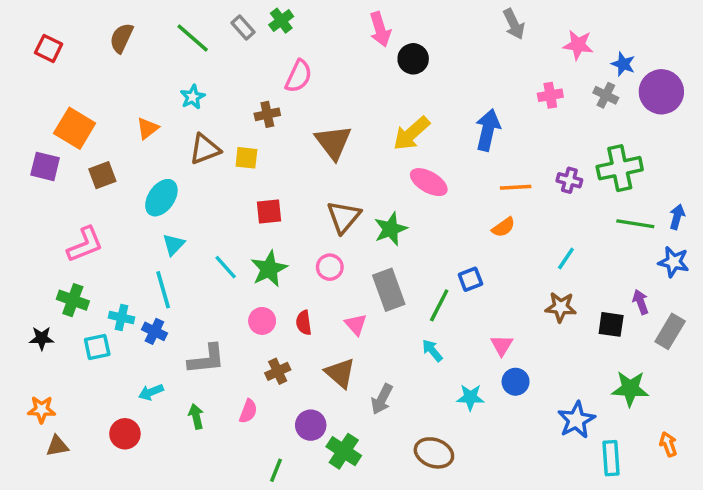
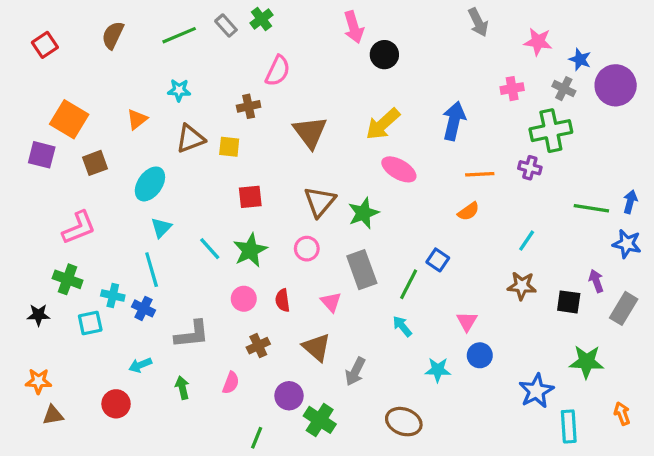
green line: (193, 38) -> (179, 35), turned -64
red square: (49, 48) -> (45, 45), turned 30
cyan star: (193, 97) -> (179, 90), turned 30
green cross: (620, 168) -> (551, 131), moved
blue square: (470, 279) -> (438, 260), turned -35

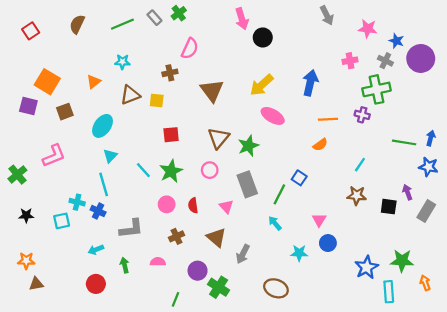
green cross: (68, 279) -> (17, 175), moved, turned 30
green star: (586, 362) -> (402, 261), moved
pink semicircle: (231, 383) -> (158, 262), turned -112
red circle: (116, 404) -> (96, 284), moved

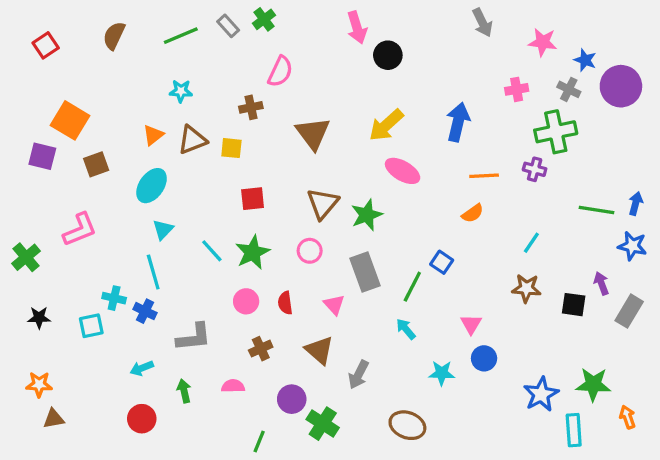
orange triangle: (94, 82) -> (153, 135), moved

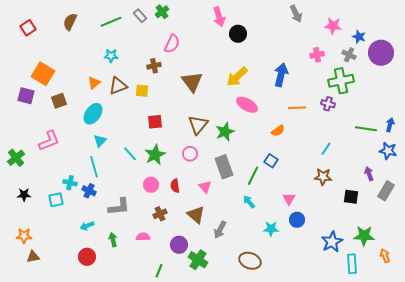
orange semicircle: (473, 213) -> (278, 131), moved
black square: (574, 305) -> (351, 197), moved

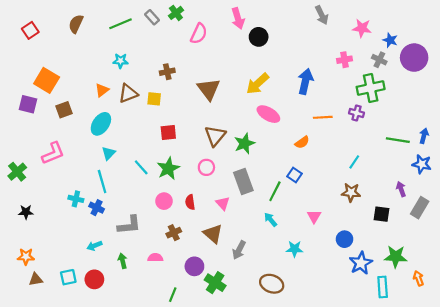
pink semicircle: (172, 44) -> (199, 34), moved
cyan square: (56, 200) -> (68, 277), moved
blue circle: (297, 220) -> (345, 239), moved

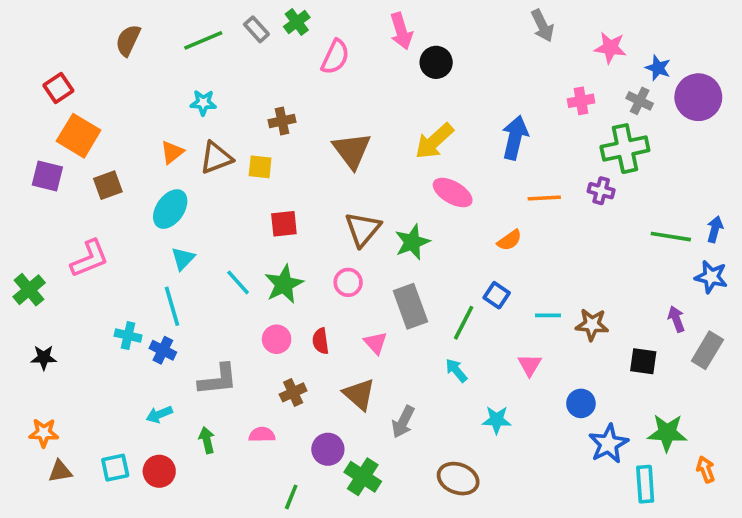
red square: (30, 30) -> (58, 88), moved
cyan line: (354, 162) -> (548, 315), moved, turned 56

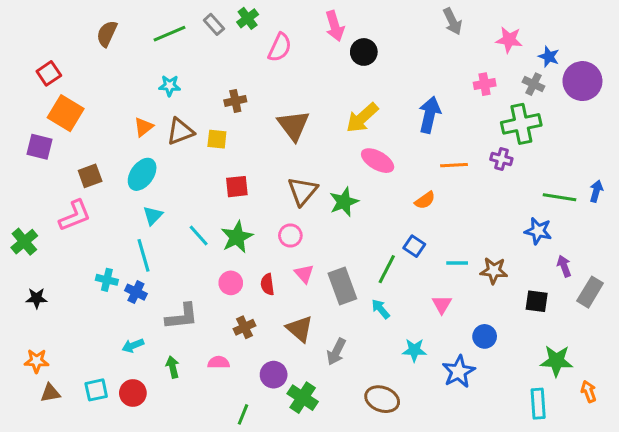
brown square: (108, 185) -> (90, 176), moved
blue star: (711, 277) -> (538, 231), moved
gray rectangle: (410, 306) -> (342, 286), moved
pink triangle: (376, 343) -> (304, 274), moved
blue star: (608, 444) -> (459, 372), moved

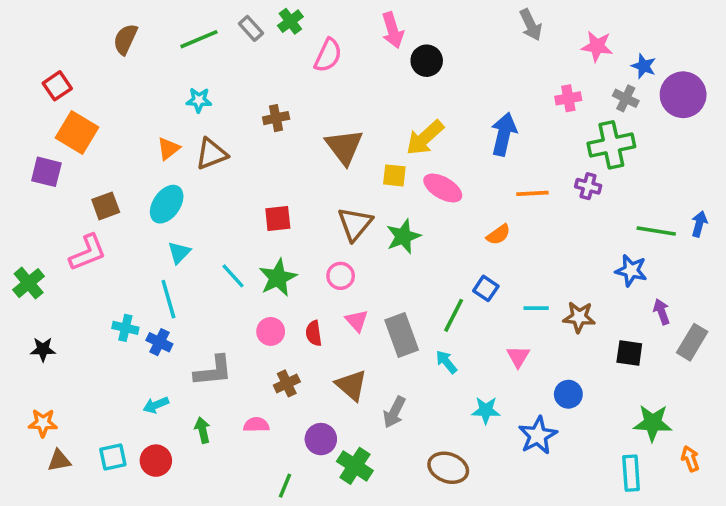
yellow square: (217, 139) -> (394, 175), moved

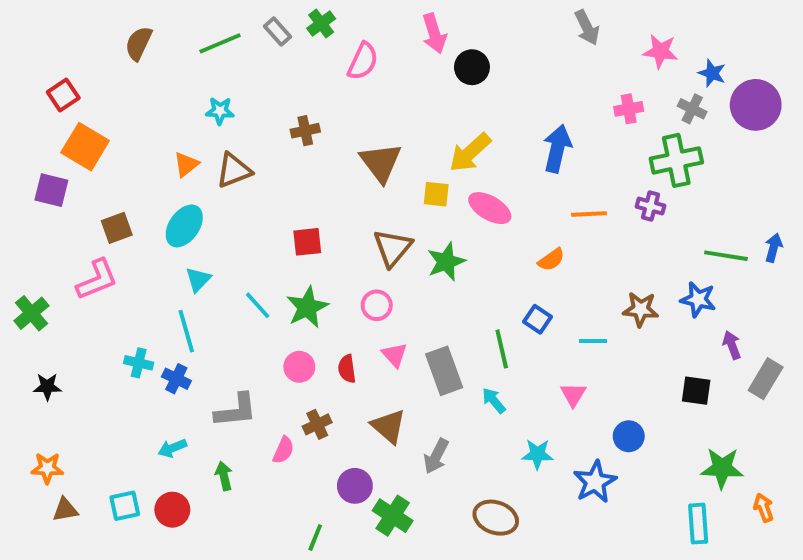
green line: (454, 315) -> (502, 349), turned -40
brown star: (579, 317) -> (641, 309), moved
pink semicircle: (256, 425) -> (283, 450), moved, turned 115

